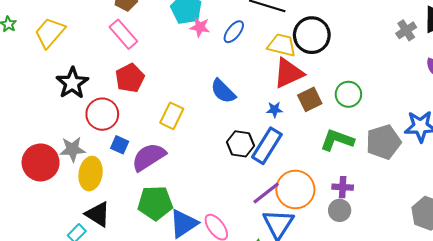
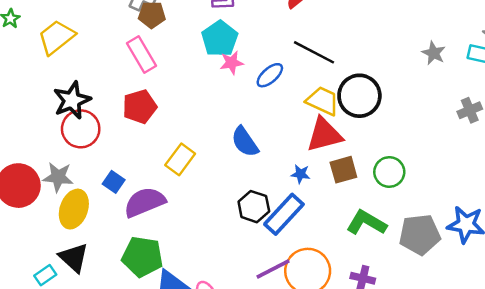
pink star: (200, 27) -> (232, 63), turned -30
red circle: (102, 114) -> (81, 129), moved

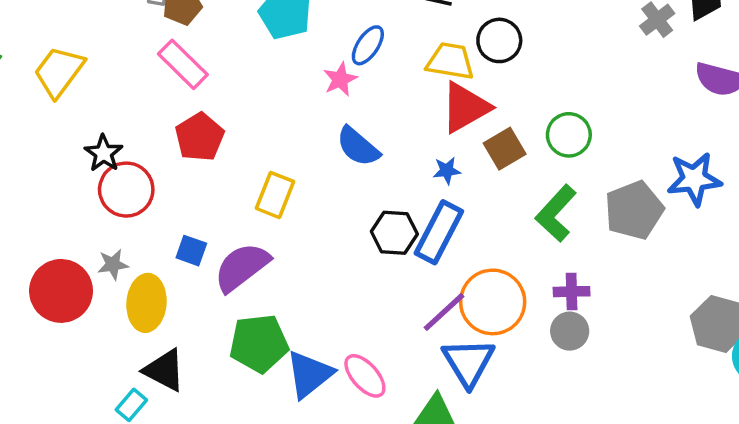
pink star: (232, 63) -> (340, 79), moved
black circle: (359, 96) -> (499, 40), size x0.7
black star: (72, 100) -> (104, 153), size x0.7
gray star: (58, 177) -> (113, 264), size x0.7
green L-shape: (366, 223) -> (556, 213), turned -63

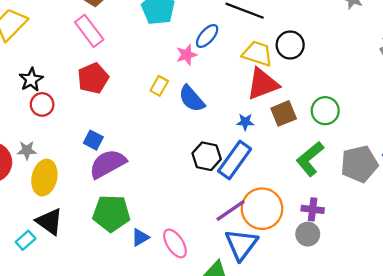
red circle: (126, 190) -> (42, 104), size x0.7
yellow rectangle: (275, 195) -> (159, 86), moved, size x0.7
blue square: (191, 251) -> (93, 140), moved
blue triangle: (309, 374) -> (140, 237), size x0.6

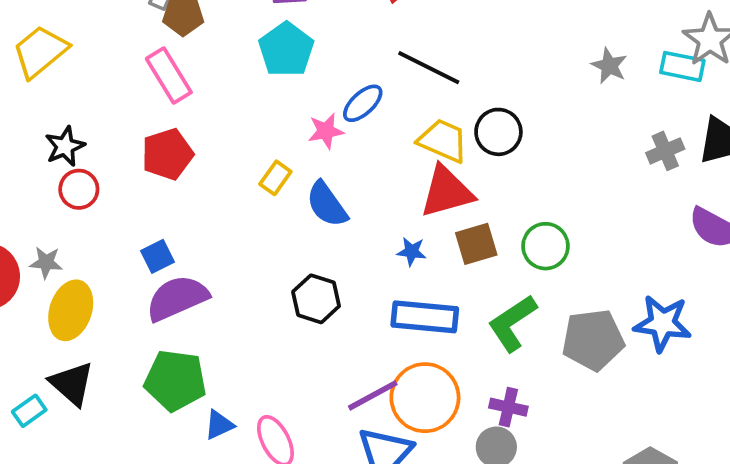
blue square: (93, 140) -> (158, 256), turned 30
black hexagon: (207, 156) -> (316, 299), moved
blue rectangle: (235, 160) -> (425, 317), moved, turned 54

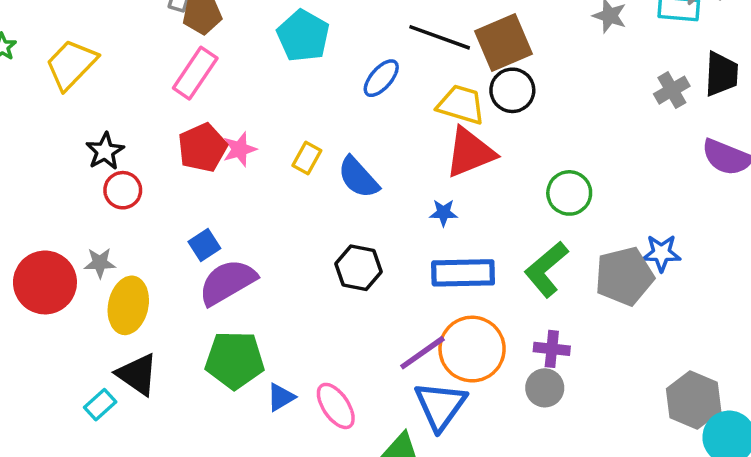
pink rectangle: (169, 76) -> (195, 73), turned 72
pink star: (326, 131) -> (240, 149), moved
brown square: (476, 244) -> (503, 42), moved, size x1.4
blue star: (662, 323) -> (661, 253), moved, size x0.7

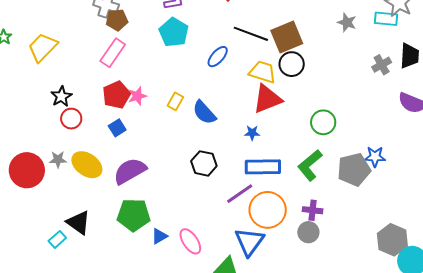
blue square: (204, 245) -> (117, 128), moved
yellow ellipse: (128, 305) -> (87, 165), moved, turned -68
purple line: (422, 353) -> (240, 194), moved

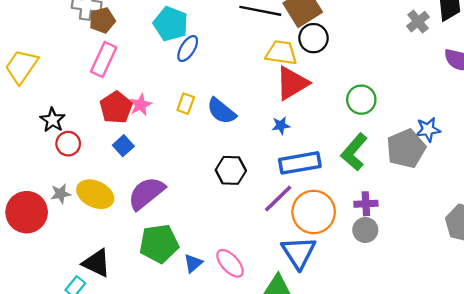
blue ellipse: (218, 57) -> (188, 49), moved

